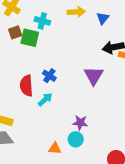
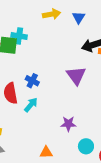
cyan cross: (42, 21) -> (19, 36), moved
cyan circle: (76, 139) -> (86, 146), moved

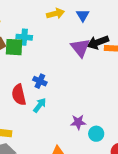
purple triangle: (76, 76) -> (80, 48), moved
cyan circle: (86, 146) -> (96, 134), moved

